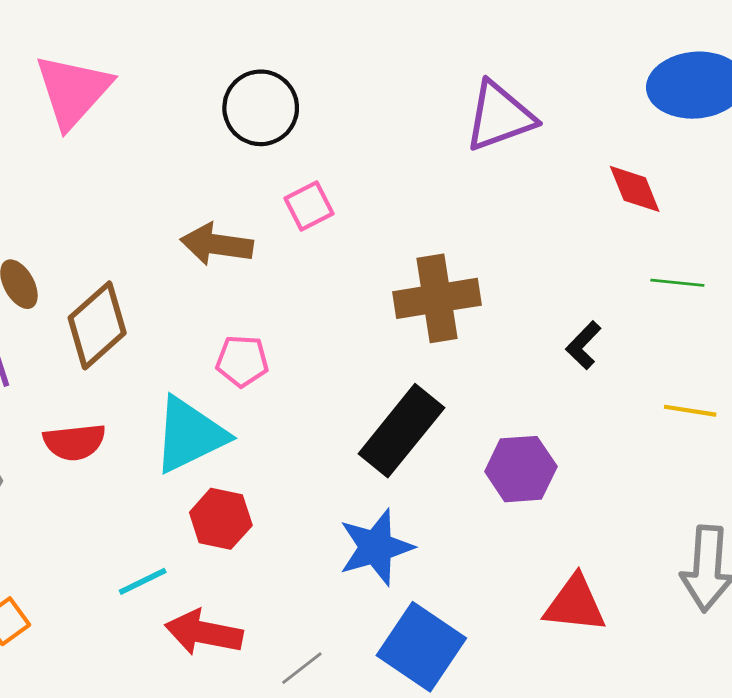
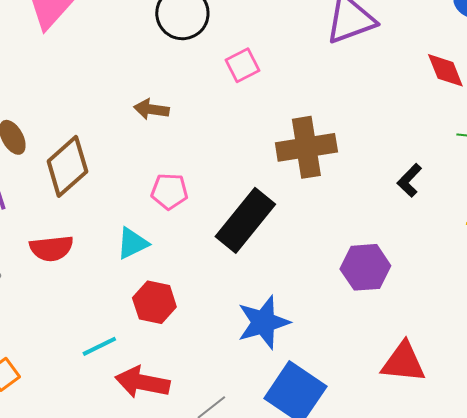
pink square: (309, 206) -> (242, 65), moved
brown arrow: (217, 244) -> (151, 109), size x0.7
black rectangle: (401, 431) -> (245, 220), moved
cyan triangle: (190, 435) -> (132, 243), size x0.6

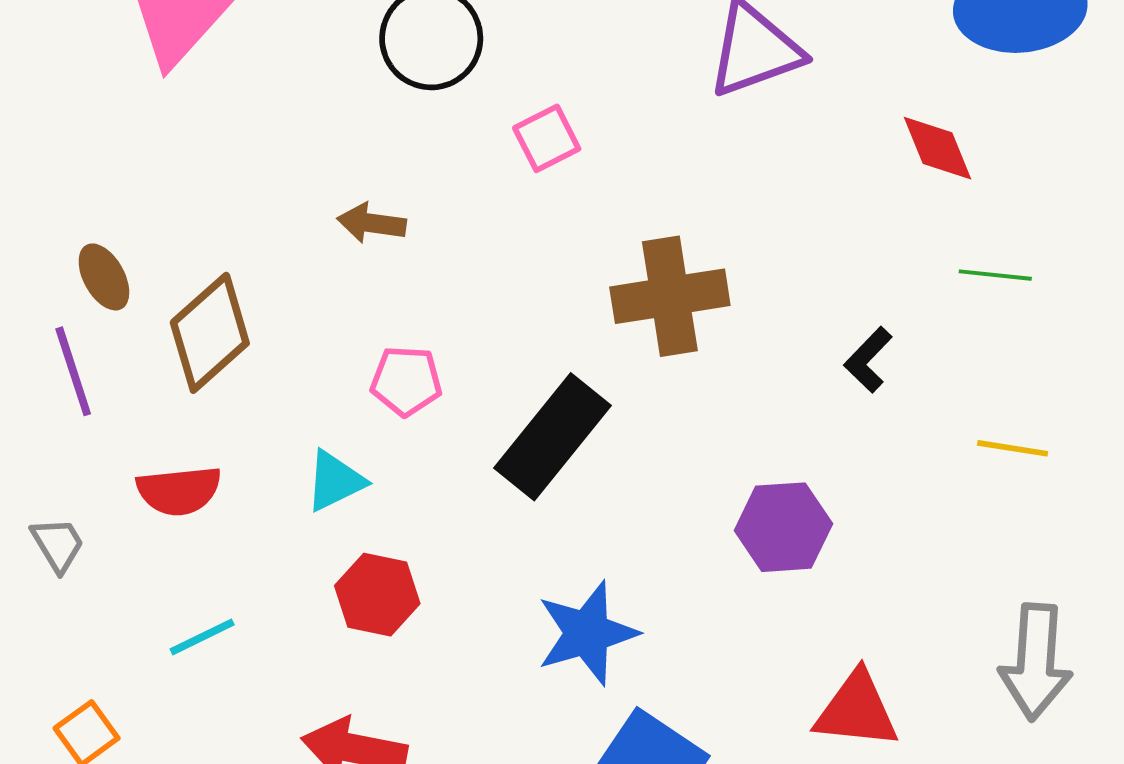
cyan line: (99, 346) -> (202, 637), moved

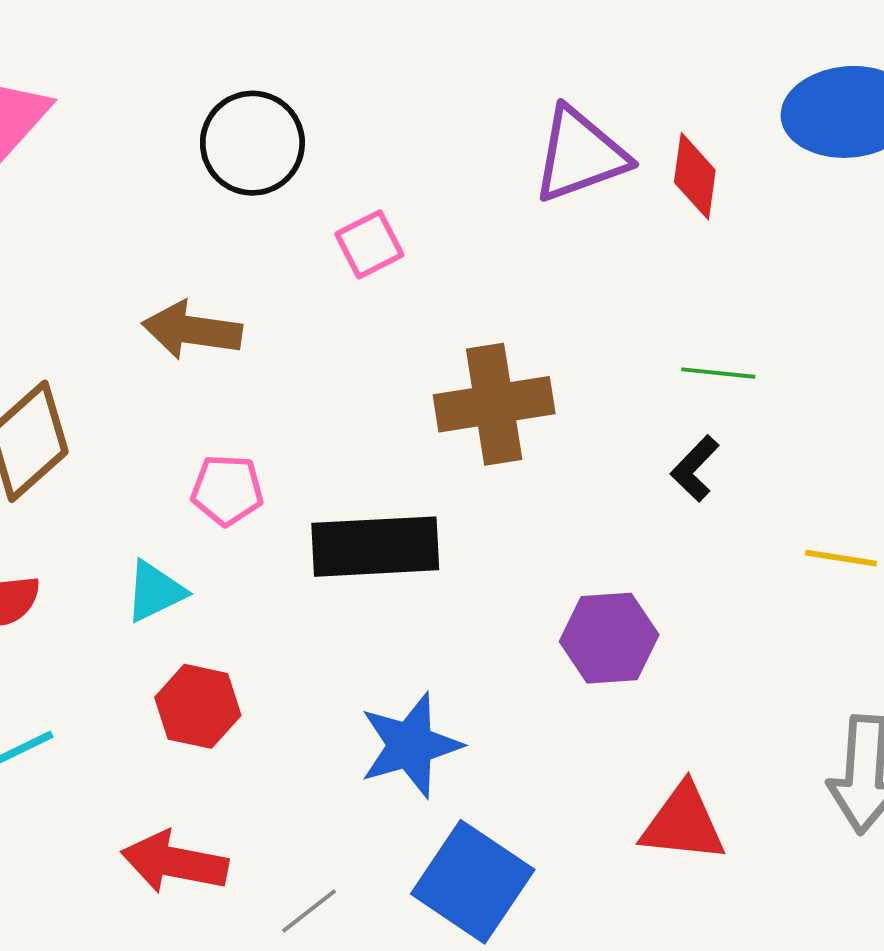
red diamond: (937, 148) -> (695, 176), moved, turned 30
brown arrow: (372, 223) -> (192, 330), size x1.4
green line: (995, 275) -> (718, 373), moved
black rectangle: (552, 437) -> (375, 547), turned 48

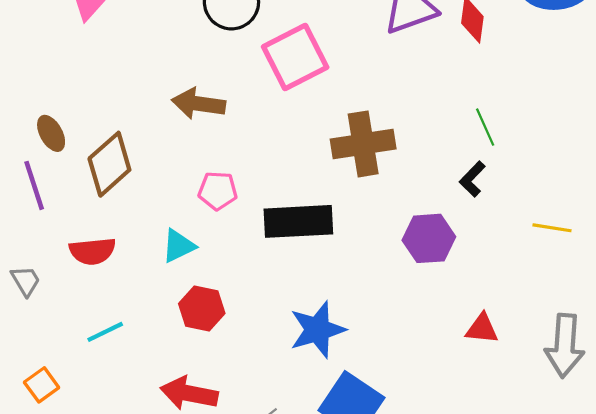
pink square: (369, 244) -> (295, 57), size x1.8
green line: (718, 373) -> (485, 127), turned 60
purple hexagon: (609, 638) -> (429, 238), moved
red triangle: (683, 823) -> (482, 329), moved, size x0.7

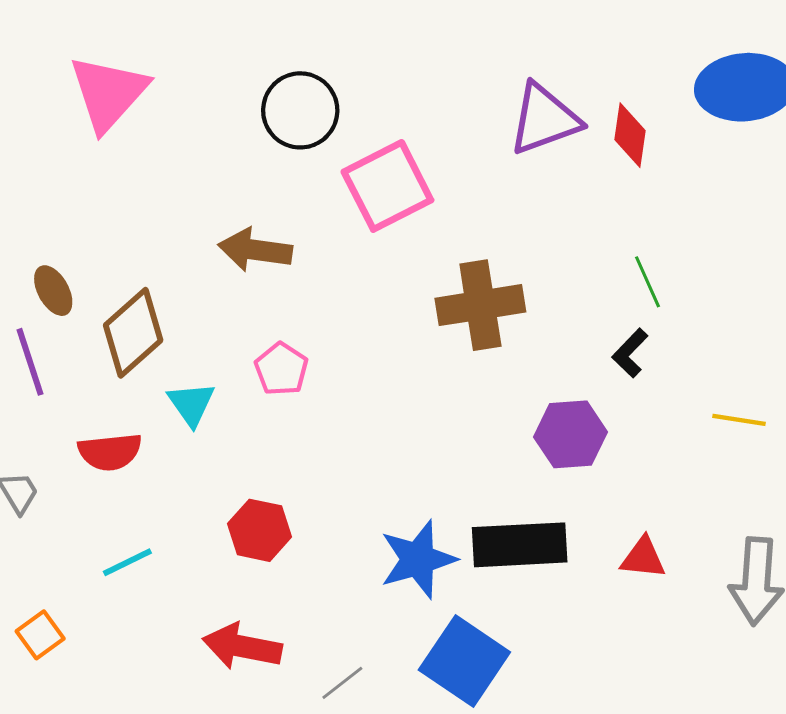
pink pentagon: (218, 191) -> (281, 369), turned 30
black rectangle: (298, 221) -> (520, 545), moved
cyan triangle: (178, 246) -> (191, 404), moved, turned -39

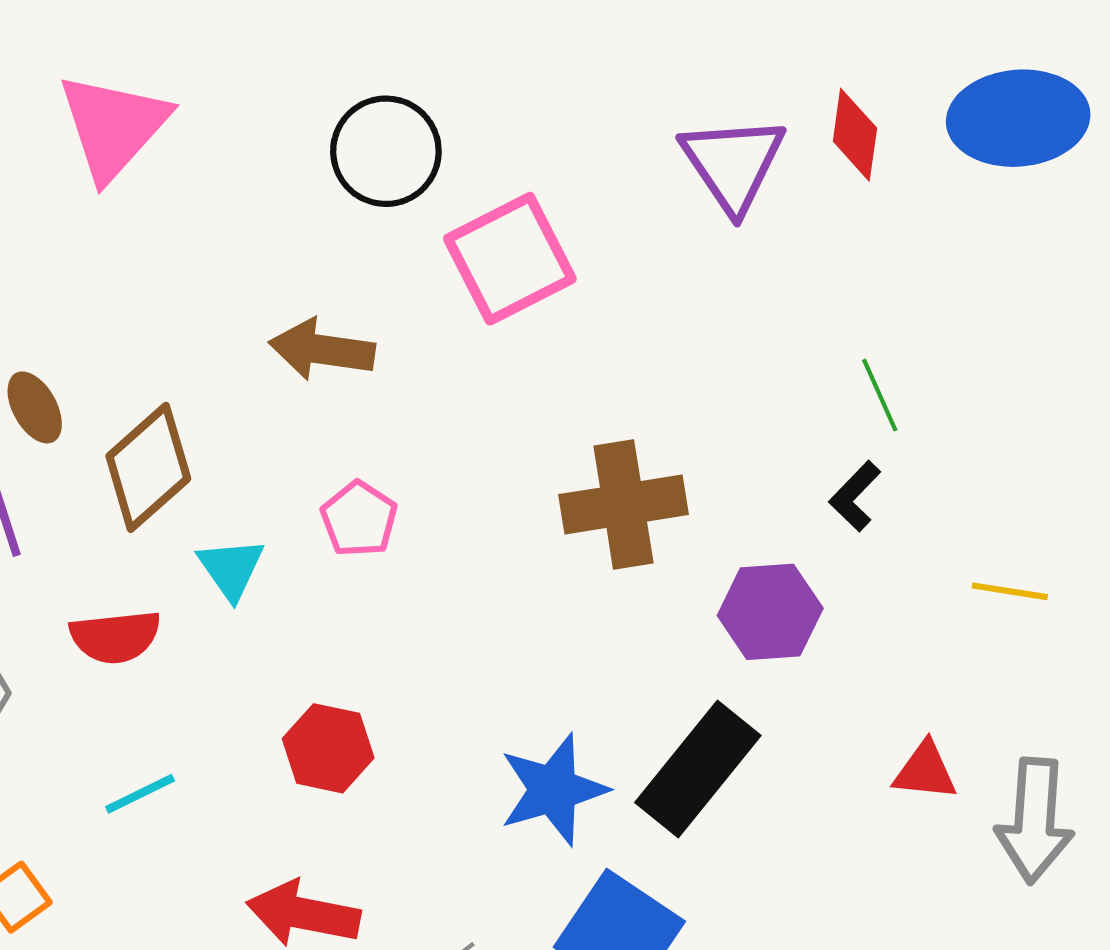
purple triangle: (544, 119) -> (733, 164), turned -44
red diamond: (630, 135) -> (855, 135), moved
brown cross: (480, 305) -> (624, 505), moved
black rectangle: (520, 545) -> (698, 769), turned -48
red triangle: (643, 558) -> (925, 771), moved

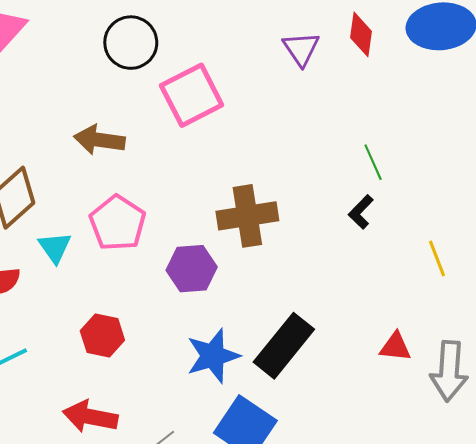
purple triangle: (733, 164) -> (301, 49), size x0.7
pink pentagon: (359, 519) -> (118, 223), size x1.5
yellow line: (1010, 591) -> (437, 259), turned 60
purple hexagon: (770, 612) -> (192, 269), moved

